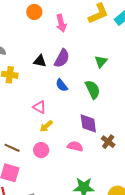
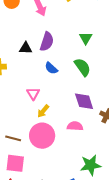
pink triangle: (39, 107) -> (33, 94), turned 40
pink circle: (41, 150) -> (42, 136), size x1.6

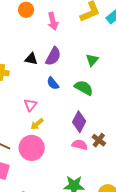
green semicircle: (82, 67) -> (84, 88), turned -36
purple diamond: (84, 101) -> (79, 122), turned 35
pink semicircle: (75, 126) -> (80, 145), moved

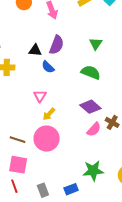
blue semicircle: (53, 83) -> (48, 67), moved
purple diamond: (79, 122) -> (90, 107), turned -70
pink semicircle: (80, 145) -> (94, 129), turned 126

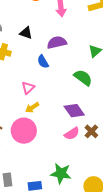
purple semicircle: (57, 45) -> (57, 42), turned -138
black triangle: (35, 50) -> (26, 33), moved

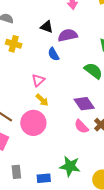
black triangle: (26, 33) -> (47, 27), moved
yellow arrow: (32, 108) -> (42, 100), turned -104
pink semicircle: (72, 134) -> (81, 127), turned 77

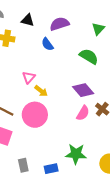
black triangle: (47, 27) -> (28, 20), moved
pink triangle: (38, 80) -> (29, 77), moved
pink semicircle: (81, 127) -> (83, 113), turned -98

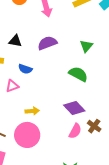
blue semicircle: (47, 44) -> (25, 69), moved, turned -32
pink triangle: (29, 77) -> (12, 86), moved, turned 32
yellow arrow: (41, 91) -> (32, 111), turned -40

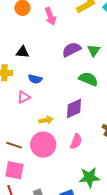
purple semicircle: (47, 43) -> (72, 50), moved
purple diamond: (74, 108) -> (74, 109), moved, turned -65
pink semicircle: (75, 131) -> (76, 141), moved

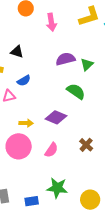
blue semicircle: (35, 79) -> (24, 81), turned -56
purple diamond: (74, 109) -> (56, 117), turned 35

